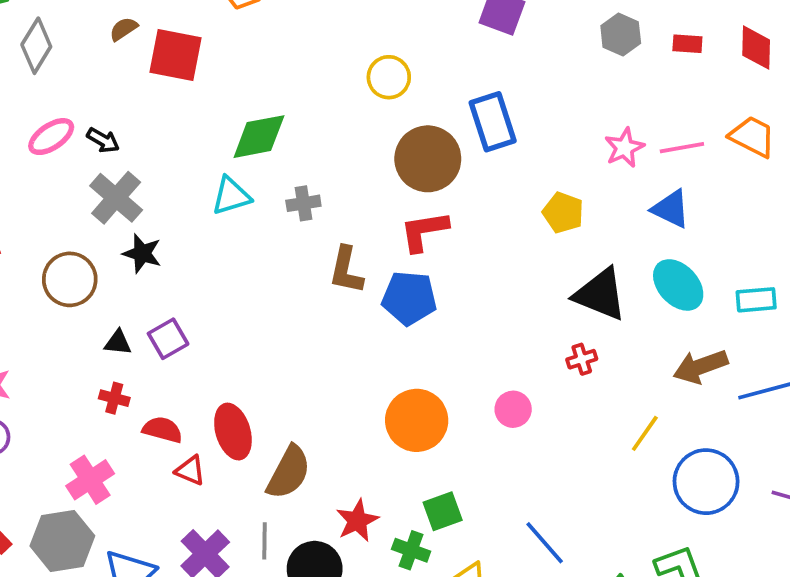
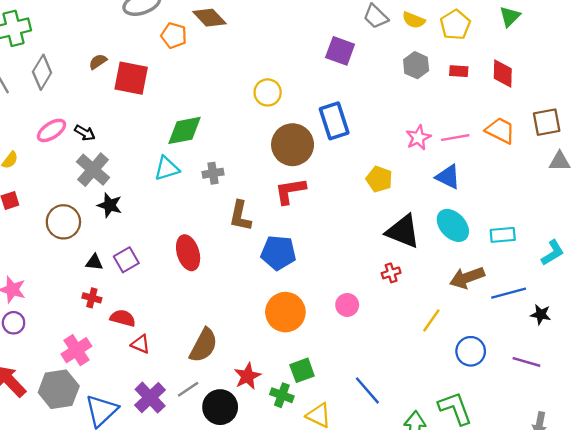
blue pentagon: (409, 298) -> (278, 253), moved
red ellipse: (233, 432) -> (188, 253), moved
blue circle: (706, 482) -> (471, 351), size x0.7
gray line: (265, 541) -> (188, 389), turned 55

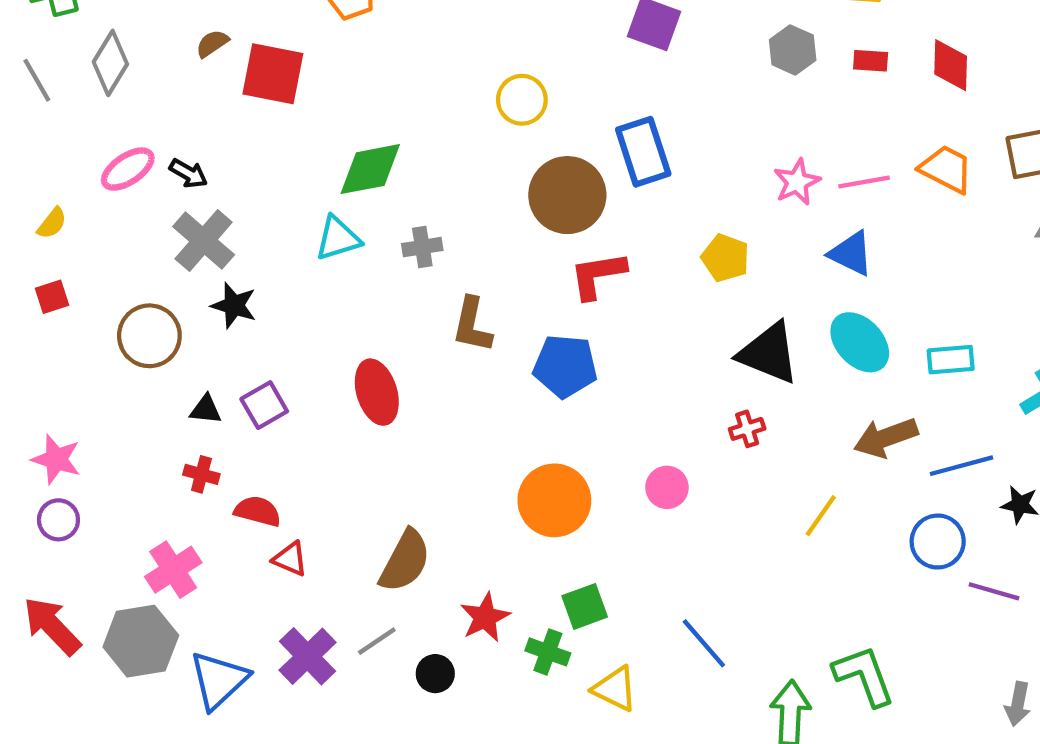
red L-shape: (290, 191) -> (598, 275), moved
blue pentagon: (278, 253) -> (565, 366), moved
blue circle: (471, 351) -> (938, 542), moved
black circle: (220, 407) -> (435, 674), size x0.6

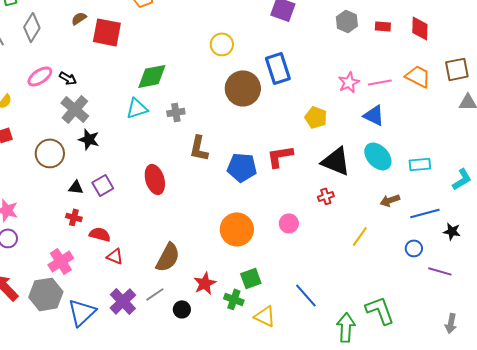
red L-shape: (598, 275) -> (280, 156), moved
brown arrow: (886, 438) -> (390, 200), size x0.7
blue circle: (938, 542) -> (414, 248), size x0.7

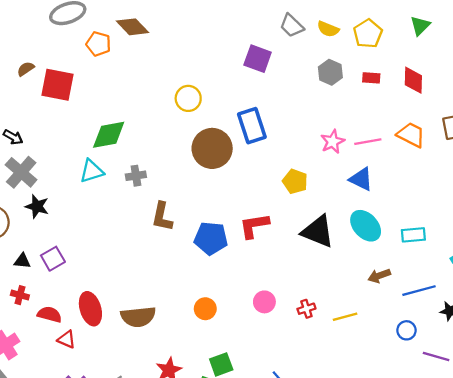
red ellipse: (155, 179) -> (90, 309), moved
red cross: (326, 196) -> (306, 309), moved
orange circle: (237, 229) -> (205, 309), size x0.6
yellow line: (360, 236) -> (345, 317), turned 40
brown semicircle: (168, 257) -> (138, 317), moved, turned 56

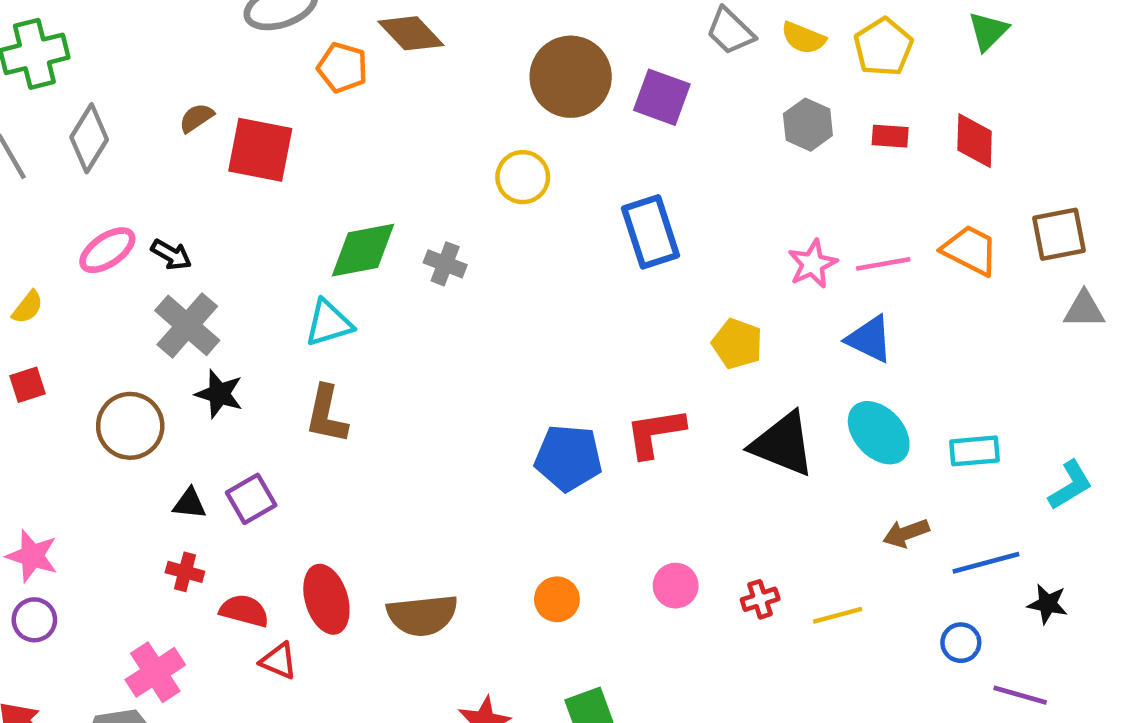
brown circle: (212, 148) -> (571, 77), moved
gray cross: (136, 176) -> (445, 264), moved, turned 30
brown L-shape: (162, 217) -> (326, 414), moved

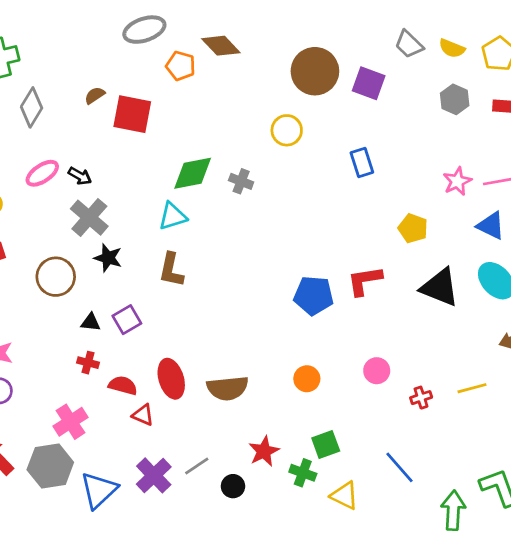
blue rectangle: (651, 232) -> (362, 163), size x0.7
red cross: (760, 599) -> (421, 398), moved

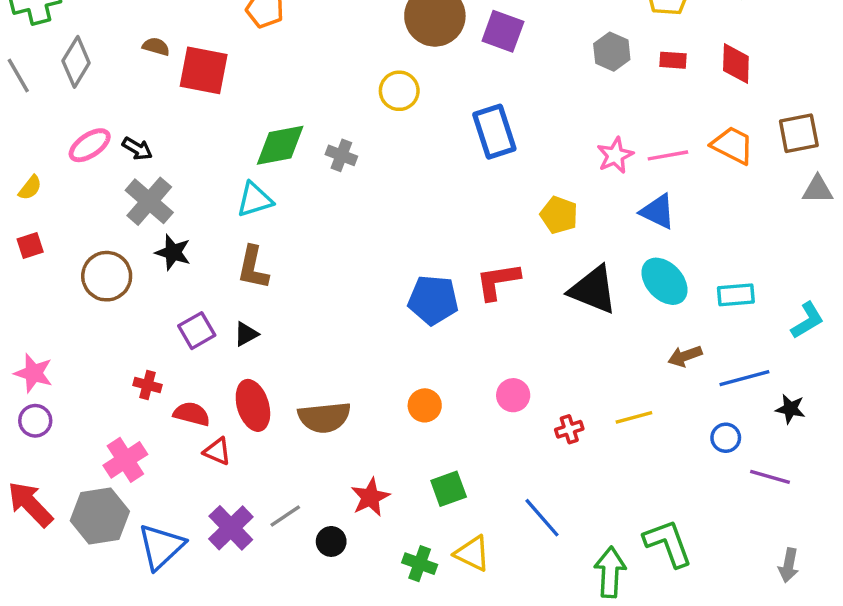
brown semicircle: (95, 95) -> (156, 47), turned 50
blue rectangle: (362, 163) -> (494, 132), size x1.4
black triangle: (91, 322) -> (246, 334), moved, turned -35
green cross: (303, 473) -> (420, 564), moved

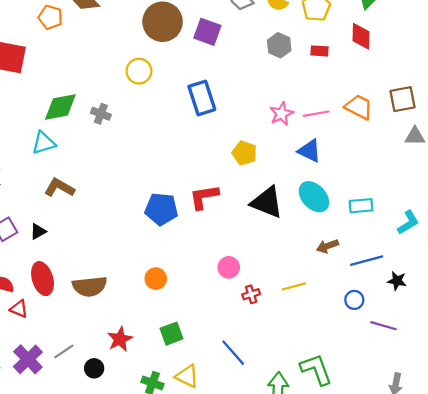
red diamond: (736, 64) -> (361, 36), moved
brown L-shape: (253, 268) -> (59, 188), moved, turned 108
pink circle: (513, 395) -> (229, 267), moved

